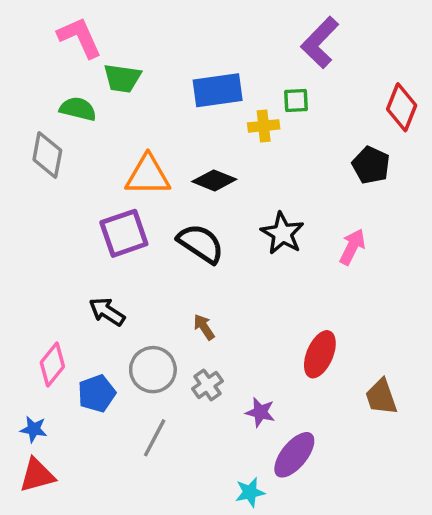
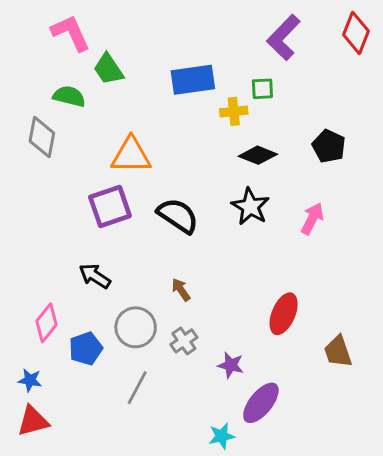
green trapezoid: (122, 78) -> (108, 69), turned 48
red diamond: (402, 107) -> (356, 33), moved
black diamond: (214, 180) -> (258, 155), moved

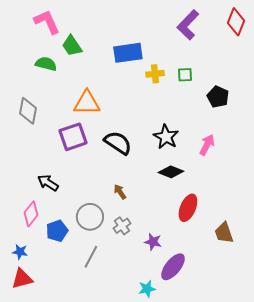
green square: (262, 89) -> (185, 75), moved
gray diamond: (42, 137) -> (28, 111), moved
black diamond: (258, 155) -> (171, 172), moved
black arrow: (95, 276) -> (48, 183), moved

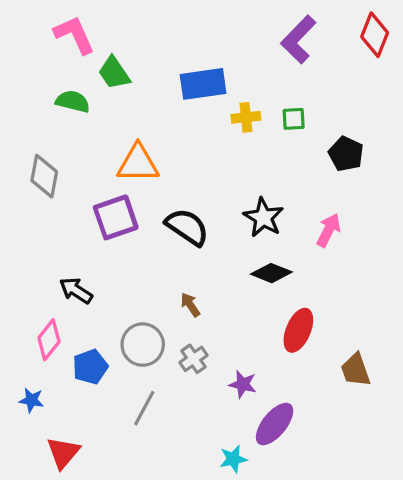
red triangle: (22, 279) -> (63, 453), moved, turned -35

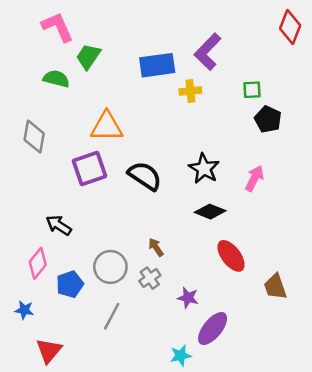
purple L-shape: (298, 39) -> (208, 52), moved
green trapezoid: (114, 73) -> (88, 57), turned 68
green square: (294, 119) -> (252, 90), moved
brown arrow: (190, 305) -> (156, 247), moved
red ellipse: (298, 330) -> (231, 256), turned -60

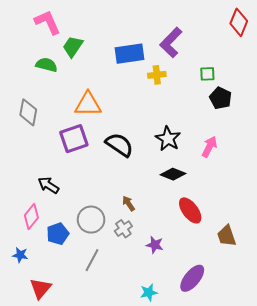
purple ellipse: (213, 329) -> (192, 278), moved

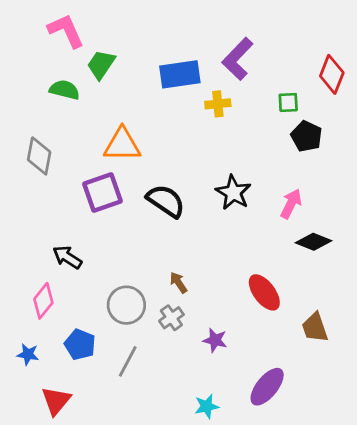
red diamond: (239, 22) -> (332, 74), moved
black diamond: (173, 174) -> (314, 242), moved
blue pentagon: (58, 234) -> (80, 344), moved, turned -30

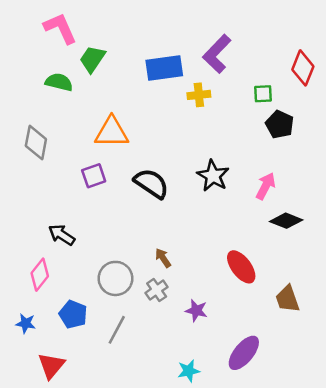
purple square: (102, 193) -> (94, 176), size x0.7

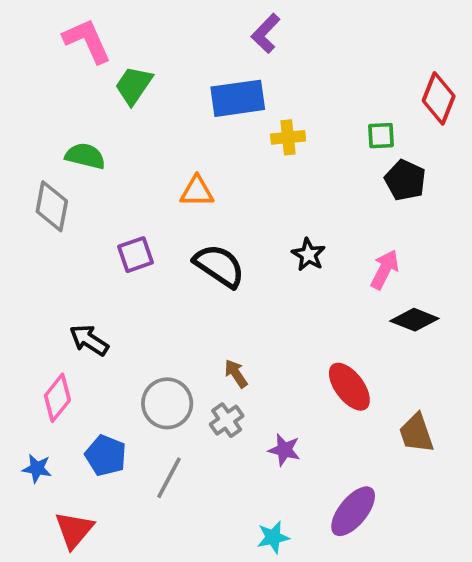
purple L-shape: (217, 54) -> (266, 33), moved, size x0.7
green semicircle: (59, 82) -> (85, 156), moved
orange triangle: (112, 132) -> (197, 191), moved, size x0.7
black star: (213, 176) -> (308, 255), size x0.7

